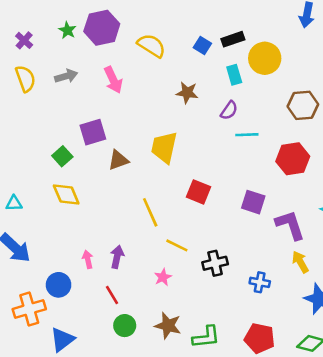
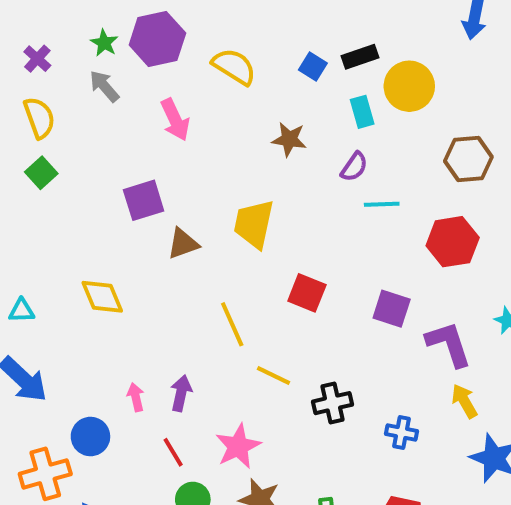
gray arrow: (66, 76) -> (104, 86), moved, turned -115
green square: (62, 156) -> (41, 173), moved
pink star: (163, 277) -> (238, 446), moved, size x1.6

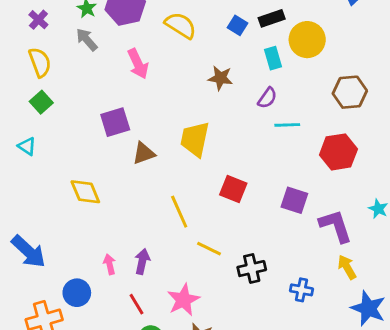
cyan triangle: (22, 311) -> (27, 146), moved, turned 36

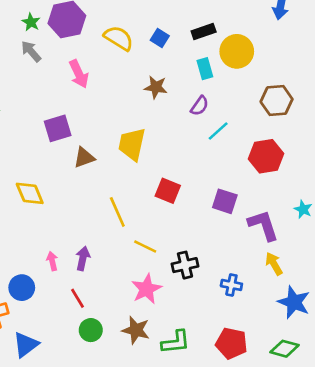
blue square: (237, 25) -> (160, 38), moved
cyan line: (287, 125) -> (218, 131), turned -40
pink star: (183, 300) -> (146, 289), moved

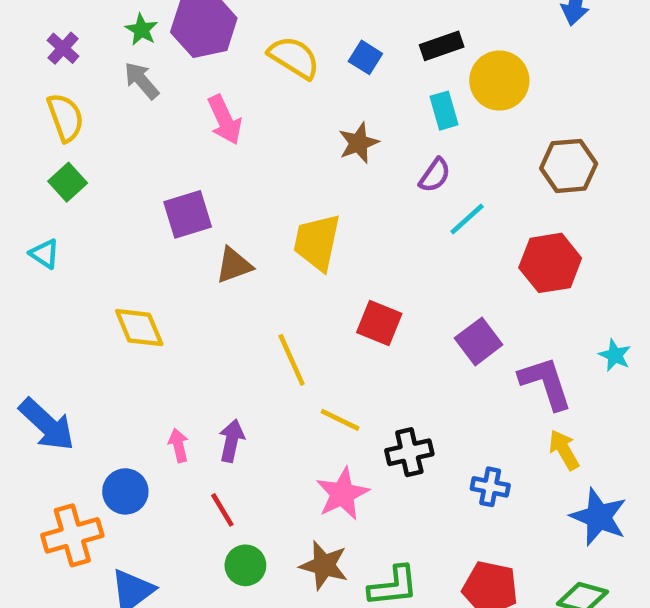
brown star: (156, 87) -> (359, 143), turned -30
purple square: (225, 201) -> (479, 341), turned 35

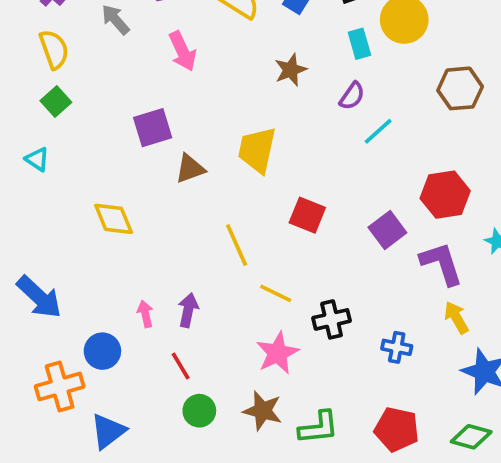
red hexagon: (550, 263) -> (445, 195), moved

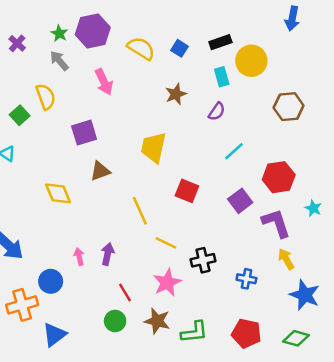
yellow semicircle: (54, 49) -> (46, 97), moved
cyan line: (378, 131) -> (234, 151), moved
brown triangle: (190, 169) -> (100, 171), moved
red line: (181, 366) -> (125, 292), moved

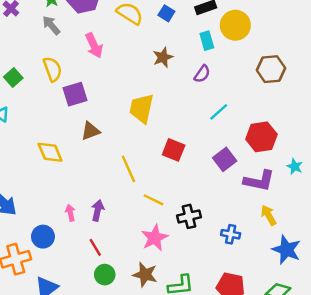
yellow semicircle: (46, 97) -> (52, 69), moved
purple L-shape: (276, 223) -> (259, 181), turned 120
red line: (125, 292) -> (95, 247), moved

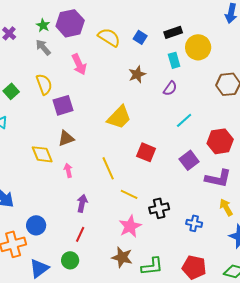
yellow trapezoid: (142, 108) -> (119, 117), turned -148
brown triangle: (90, 131) -> (66, 138), moved
pink arrow: (70, 213) -> (68, 170), moved
red line: (95, 247) -> (80, 234), turned 56
green circle: (105, 275) -> (70, 260), moved

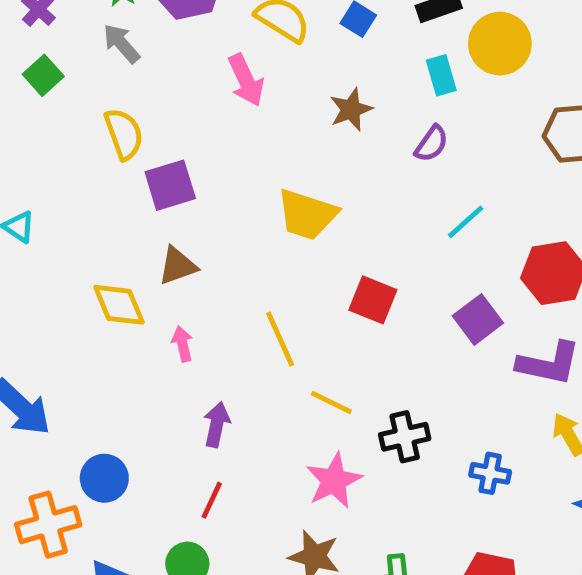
pink arrow: (79, 64) -> (246, 80), moved
green square: (11, 91) -> (43, 75), moved
yellow trapezoid: (119, 117) -> (307, 214), turned 64

